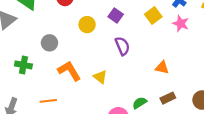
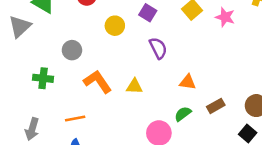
orange triangle: (162, 68) -> (188, 82), moved
yellow triangle: (100, 77) -> (134, 86), turned -32

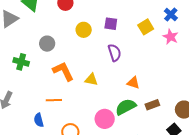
purple square: (148, 13) -> (111, 24), turned -32
green semicircle: (183, 114) -> (126, 107), size x1.5
orange line: (75, 119) -> (54, 100), moved

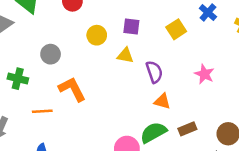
pink star: (171, 37) -> (204, 74), moved
purple semicircle: (115, 53) -> (154, 72), moved
yellow triangle: (91, 79) -> (125, 55), moved
orange line: (54, 100) -> (42, 111), moved

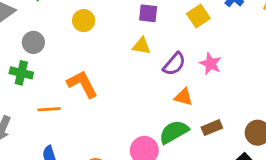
yellow circle: (97, 35) -> (84, 21), moved
gray circle: (51, 54) -> (33, 42), moved
purple semicircle: (154, 72) -> (174, 64), turned 60
pink star: (204, 74) -> (210, 64), moved

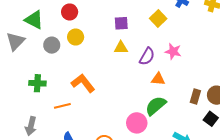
gray circle: (33, 42) -> (52, 45), moved
brown rectangle: (212, 128) -> (195, 97), moved, turned -40

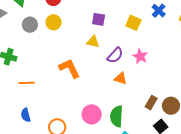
yellow square: (158, 19) -> (133, 23), turned -35
orange L-shape: (83, 83) -> (70, 68), moved
green semicircle: (156, 106) -> (117, 116), moved, turned -60

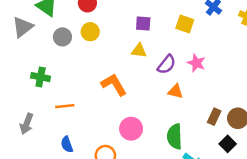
pink circle: (92, 114) -> (131, 129), moved

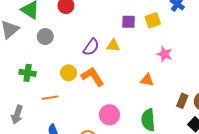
purple square: (143, 24) -> (129, 22), moved
yellow square: (185, 24) -> (153, 20), turned -35
yellow circle: (90, 32) -> (68, 73), moved
purple semicircle: (167, 64) -> (91, 47), moved

